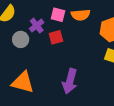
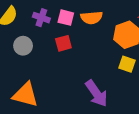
purple cross: (37, 26) -> (41, 18), moved, turned -32
purple arrow: (70, 81) -> (96, 93), moved, turned -50

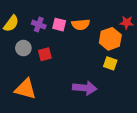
red square: (63, 43) -> (45, 54), moved
purple arrow: (96, 93) -> (85, 88), turned -50

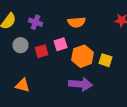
pink square: (59, 25) -> (60, 44), moved, turned -32
orange hexagon: (110, 39) -> (82, 56), moved
orange triangle: (25, 89) -> (22, 85), size x0.7

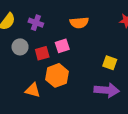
orange hexagon: (82, 56) -> (57, 75), moved
purple arrow: (80, 84) -> (107, 90), moved
orange triangle: (22, 85) -> (33, 90), moved

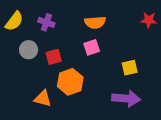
pink square: (62, 46) -> (92, 47), moved
yellow square: (110, 63) -> (130, 68), turned -32

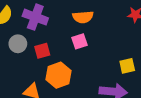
purple cross: (46, 22) -> (35, 17), size x1.5
yellow square: (130, 68) -> (127, 66), moved

